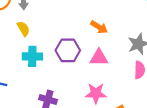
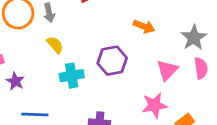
pink triangle: (99, 58) -> (167, 70), moved, turned -36

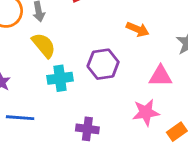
yellow semicircle: (55, 45) -> (44, 45), size x1.4
pink triangle: (167, 70) -> (161, 76), turned 45

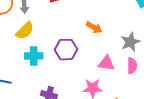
yellow semicircle: (44, 45) -> (25, 31), turned 78

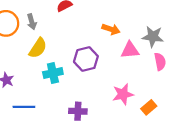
gray star: (130, 42) -> (153, 37), turned -30
pink triangle: (106, 63) -> (130, 50), moved

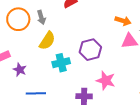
orange arrow: (111, 29) -> (123, 21), moved
pink star: (123, 94) -> (106, 80), moved, turned 30

